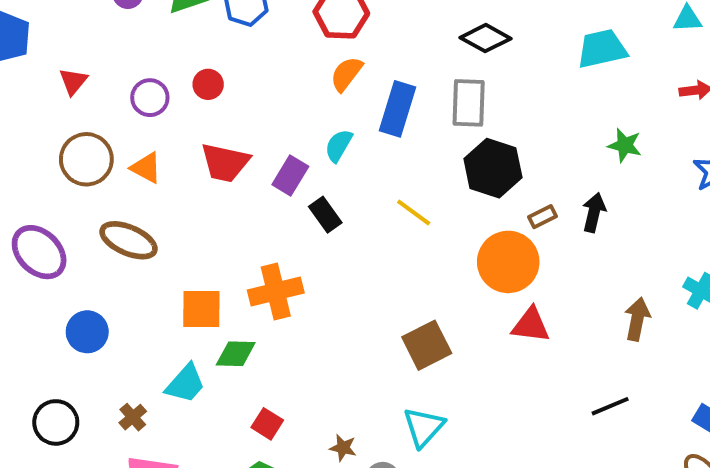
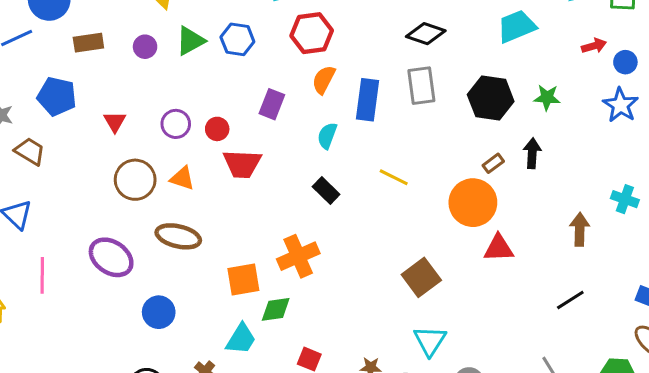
red circle: (208, 84) -> (217, 129), moved
black hexagon: (493, 168) -> (491, 98), moved
purple rectangle: (290, 176) -> (272, 104), moved

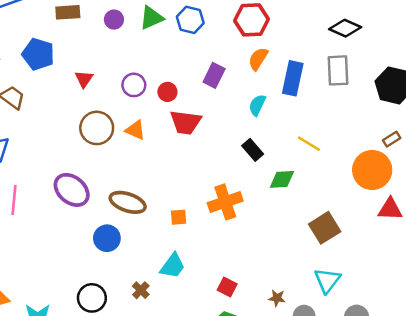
brown ellipse: (178, 236) -> (128, 202), moved
orange square: (243, 279) -> (179, 217), size x0.6
green diamond: (276, 309) -> (282, 179), moved

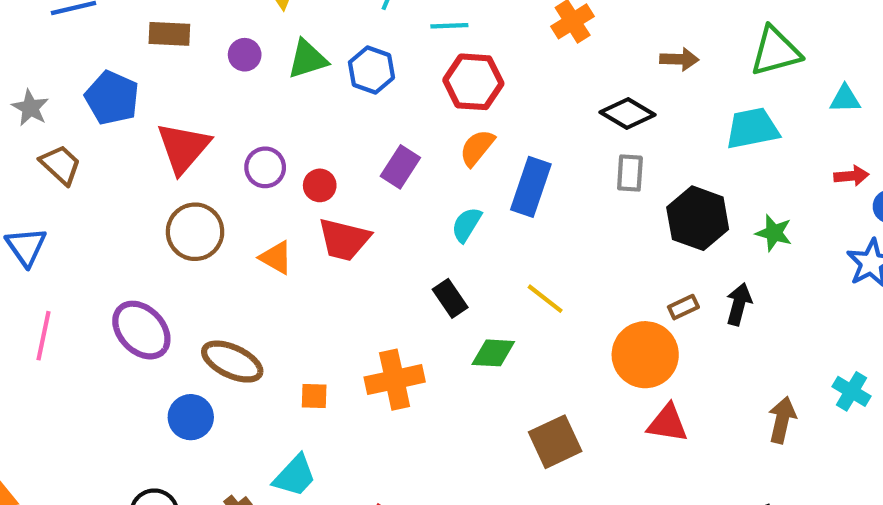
gray rectangle: (338, 70) -> (630, 173), moved, size x0.7
red triangle: (84, 79) -> (183, 148), size x1.8
orange triangle: (135, 130) -> (276, 258), moved

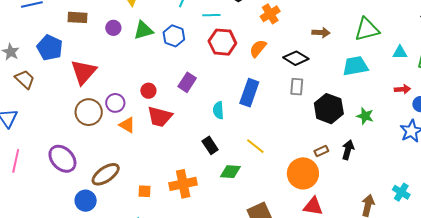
orange semicircle: (477, 148) -> (258, 48), moved
purple circle: (265, 167) -> (115, 103), moved
cyan semicircle: (467, 225) -> (218, 110), turned -36
brown ellipse: (232, 362) -> (106, 174), turned -60

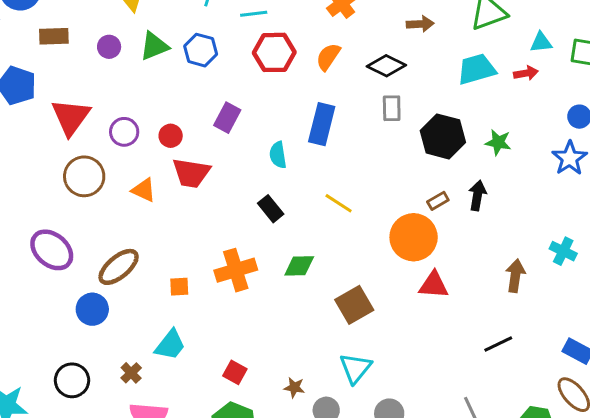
red arrow: (402, 89) -> (526, 73), moved
purple circle: (115, 103) -> (124, 132), moved
green diamond: (230, 172) -> (299, 266), moved

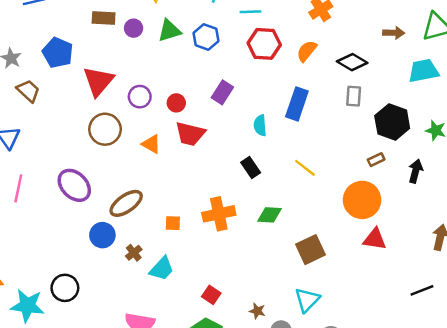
brown arrow: (420, 24) -> (394, 33), moved
brown rectangle: (54, 36) -> (104, 18), moved
brown rectangle: (438, 201) -> (376, 160), moved
brown cross: (131, 373) -> (134, 253), moved
black circle: (72, 380) -> (65, 288), moved

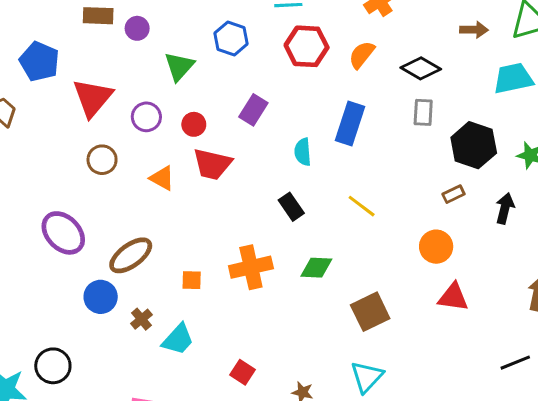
green triangle: (169, 31) -> (179, 66), moved, turned -30
brown circle: (105, 129) -> (102, 160), size x0.7
orange circle: (362, 200) -> (436, 247), size x0.7

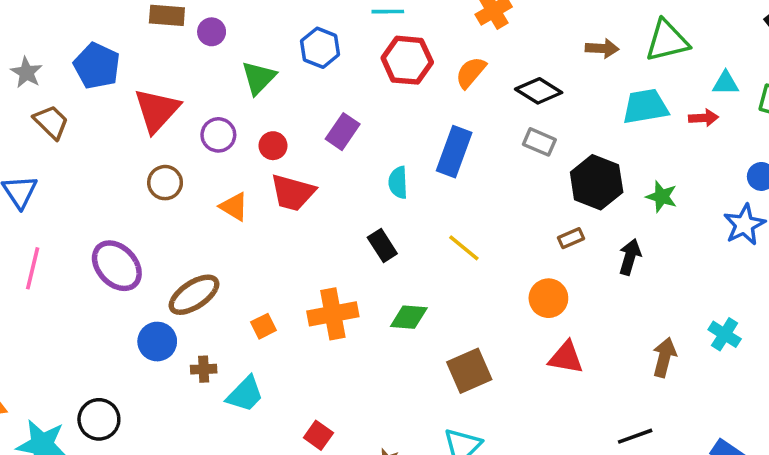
gray rectangle: (423, 112) -> (539, 142), turned -72
orange square: (192, 280) -> (264, 326), turned -30
brown cross: (141, 319) -> (204, 369), turned 35

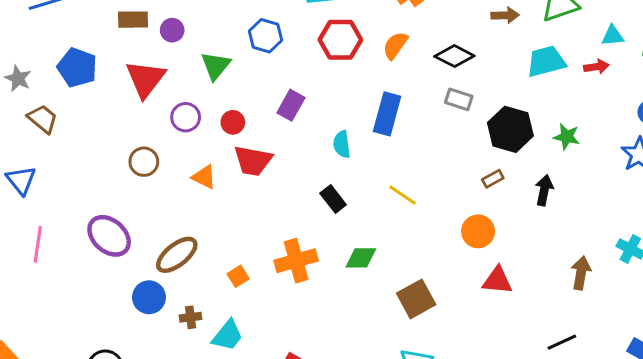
red triangle: (157, 110) -> (145, 79), moved

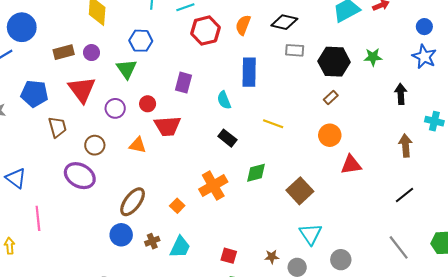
blue hexagon: (265, 36) -> (141, 41), moved
brown trapezoid: (43, 119) -> (57, 127), moved, turned 50
black arrow: (544, 190) -> (401, 94), moved
purple ellipse: (109, 236) -> (80, 176), moved

